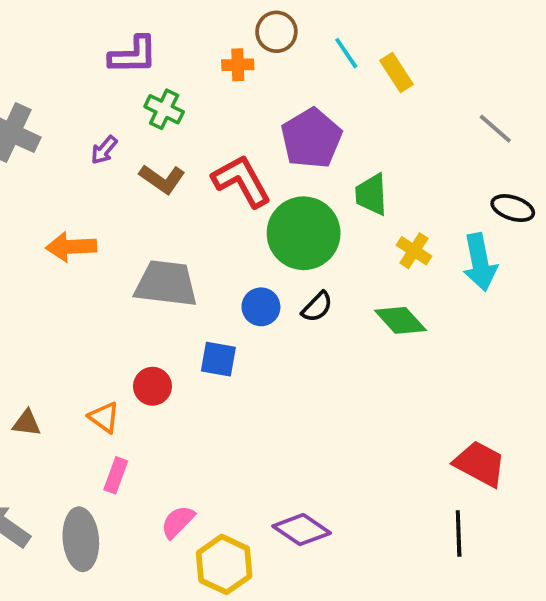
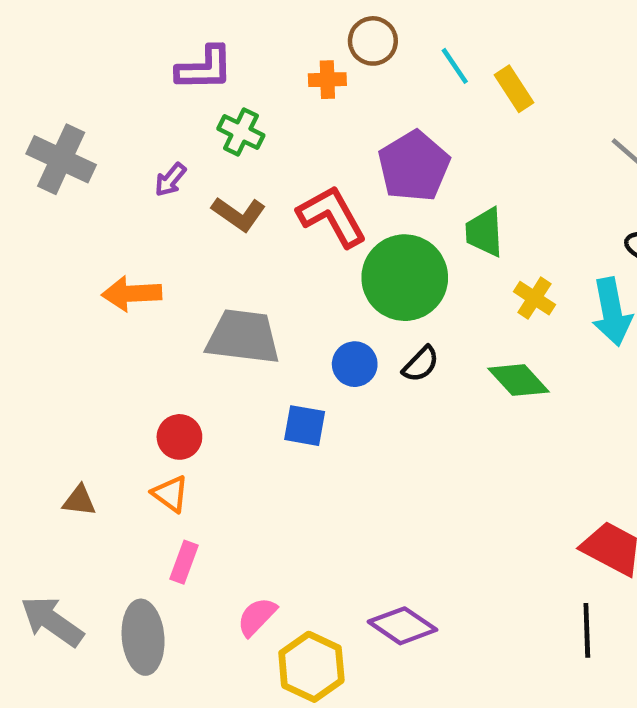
red circle: (152, 386) -> (179, 437), moved

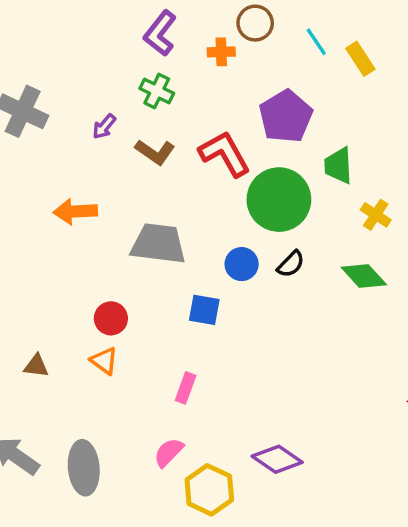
purple L-shape: (204, 68) -> (160, 33), moved, turned 129
pink rectangle: (184, 562) -> (186, 388), moved

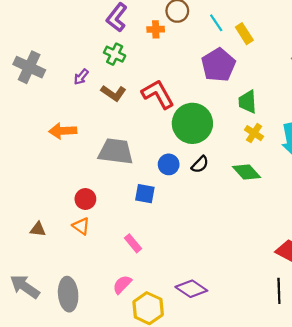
purple pentagon: (286, 116) -> (218, 65), moved
green trapezoid: (338, 166) -> (248, 102), moved
pink rectangle: (186, 388) -> (133, 243), turned -60

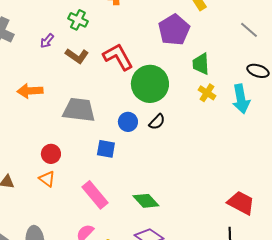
green diamond: (246, 172) -> (146, 201), moved
pink rectangle: (133, 243) -> (95, 195), size x1.6

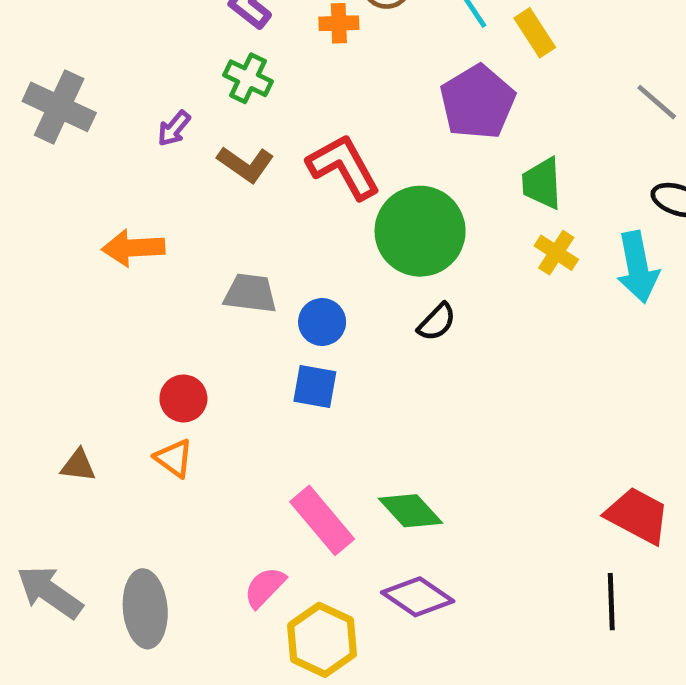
gray trapezoid: (79, 110) -> (250, 293), size x0.7
blue circle: (128, 122) -> (322, 322), moved
pink rectangle: (95, 195) -> (322, 520), moved

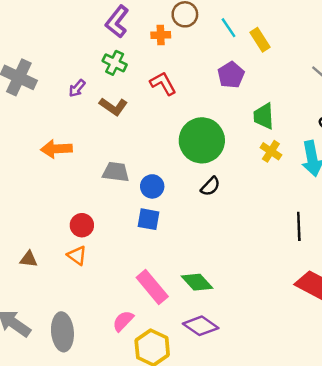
purple pentagon: (477, 102) -> (231, 75), size x0.7
red L-shape: (344, 167) -> (163, 83), moved, size x0.7
black line: (611, 602) -> (299, 226), moved

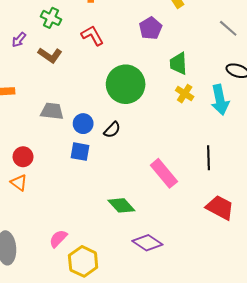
black semicircle: (210, 186) -> (112, 130), moved
pink rectangle: (152, 287) -> (164, 173), moved
purple diamond: (201, 326) -> (147, 243), moved

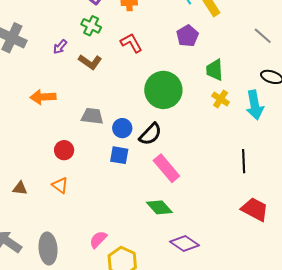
black semicircle: (112, 130) -> (150, 134), size x1.4
red circle: (23, 157) -> (64, 150), moved
pink rectangle: (164, 173) -> (166, 168), moved

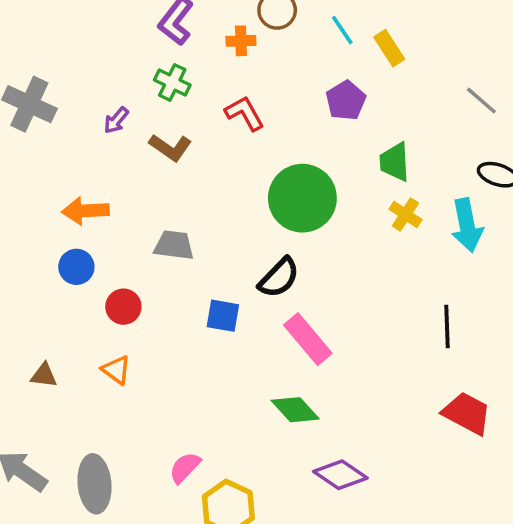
blue circle: (122, 128) -> (76, 267), moved

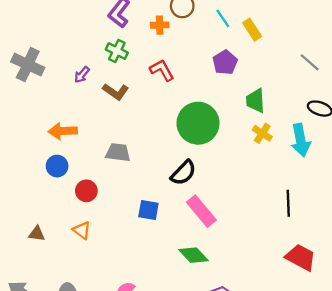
blue square: (223, 316) -> (148, 210), moved

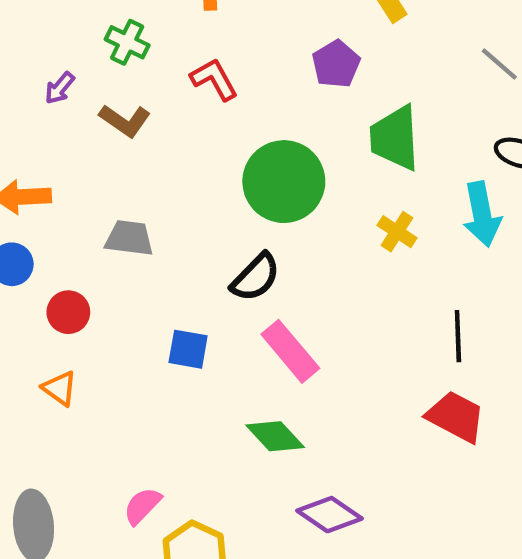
green trapezoid: (256, 101) -> (395, 138), size x1.4
yellow cross: (262, 133) -> (397, 232), moved
red trapezoid: (301, 257) -> (456, 417), moved

